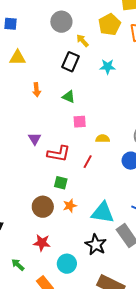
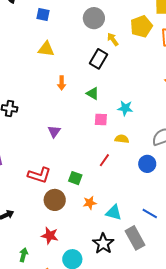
cyan star: (108, 67) -> (125, 108), moved
red L-shape: (59, 154) -> (39, 175), moved
orange star: (70, 206) -> (90, 203), moved
cyan triangle: (103, 213) -> (114, 212), size x0.7
green arrow: (18, 265) -> (24, 255), turned 56

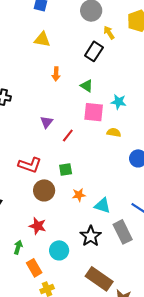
pink square: (101, 120) -> (94, 112), size x1.5
red line: (104, 160) -> (68, 135), moved
green square: (75, 178) -> (66, 170), turned -32
green arrow: (24, 255) -> (18, 247), moved

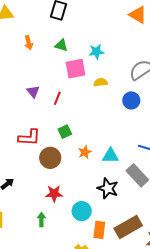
orange rectangle: (34, 268) -> (99, 230), moved, turned 54
brown rectangle: (99, 279) -> (128, 227), turned -48

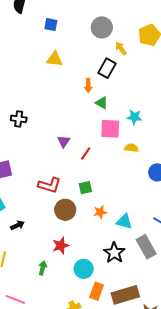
orange arrow: (29, 43) -> (88, 85), moved
red star: (54, 194) -> (61, 246), turned -30

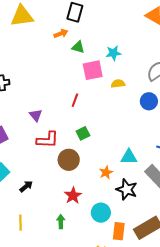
yellow triangle: (55, 59) -> (22, 16), size x1.4
orange arrow: (88, 85) -> (61, 34), turned -96
purple triangle: (64, 141) -> (36, 115), moved
orange star: (100, 212) -> (106, 172), moved

